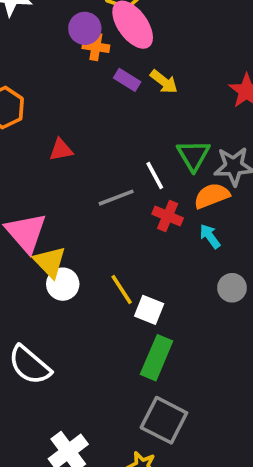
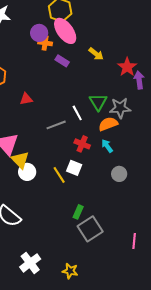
yellow arrow: (164, 82) -> (96, 54), moved
red cross: (168, 216) -> (82, 144), moved
white square: (149, 310) -> (74, 168), moved
green rectangle: (157, 358) -> (78, 212), size x0.6
gray square: (164, 420) -> (90, 229), moved, turned 30

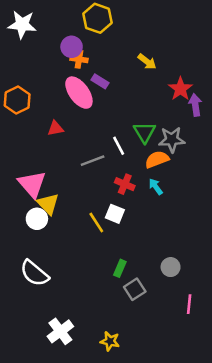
pink ellipse: (65, 31) -> (79, 93), moved
yellow arrow: (96, 54) -> (147, 62), moved
white circle: (27, 172) -> (37, 219), moved
gray circle: (119, 174) -> (171, 267), moved
gray square: (90, 229) -> (135, 289), size x0.7

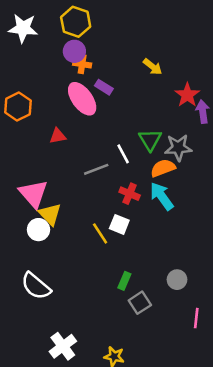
yellow hexagon: (98, 18) -> (76, 22), moved
cyan arrow: (156, 187) -> (162, 196), size x1.6

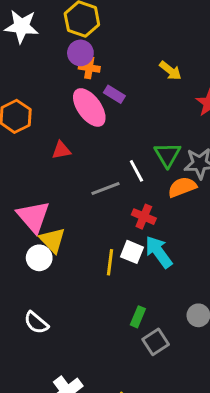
cyan arrow: (162, 196) -> (159, 252), moved
yellow line: (100, 233) -> (110, 262), turned 40
white semicircle: (36, 286) -> (36, 323), size x0.7

